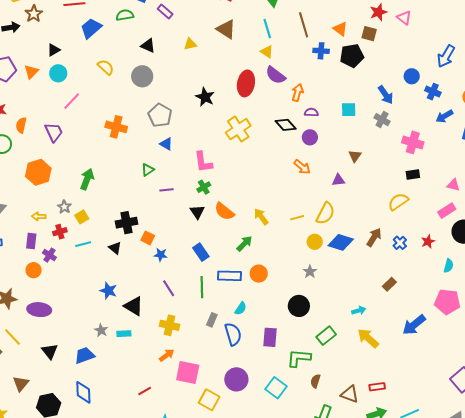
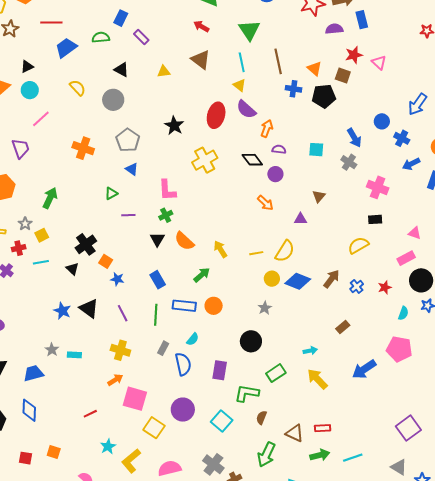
black cross: (127, 223) -> (86, 244), turned -30
black triangle: (134, 306) -> (89, 308), moved

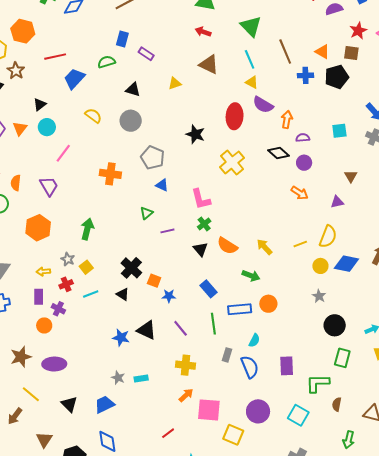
green arrow: (202, 275) -> (251, 276), turned 72
black circle: (251, 341) -> (335, 325), moved
green rectangle: (276, 373) -> (342, 358), turned -30
green arrow: (266, 455) -> (349, 440), size x0.7

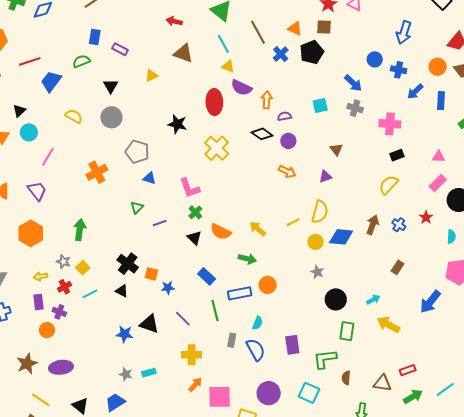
blue cross: (305, 75) -> (281, 54), turned -35
black triangle: (133, 90) -> (111, 86), turned 49
orange cross: (110, 174) -> (97, 172), turned -30

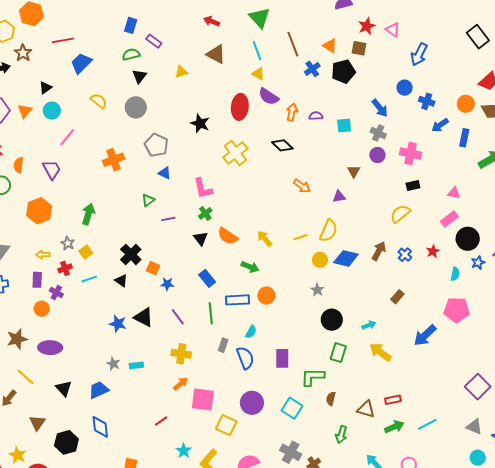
blue arrow: (404, 33) -> (419, 54), moved
green semicircle: (81, 61) -> (131, 54), moved
purple semicircle: (284, 116) -> (316, 116), moved
purple circle: (288, 141) -> (377, 155), moved

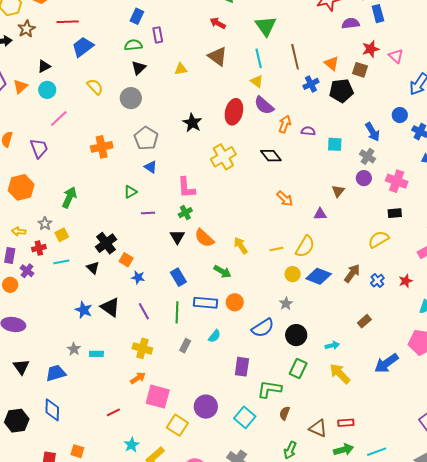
purple rectangle: (154, 41) -> (158, 35), turned 35
blue semicircle: (245, 358) -> (263, 328), moved, turned 70

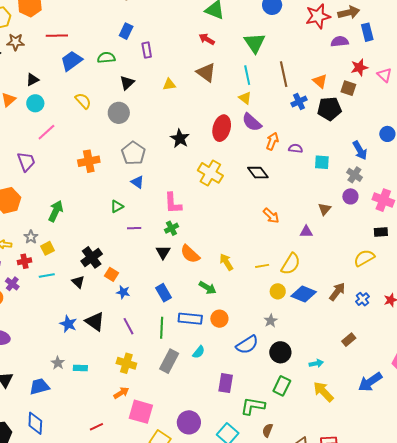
brown star: (26, 29) -> (16, 42), turned 30
green semicircle: (133, 45) -> (106, 58), moved
yellow cross: (223, 157) -> (210, 173), turned -30
gray rectangle: (185, 346) -> (169, 361), size x1.6

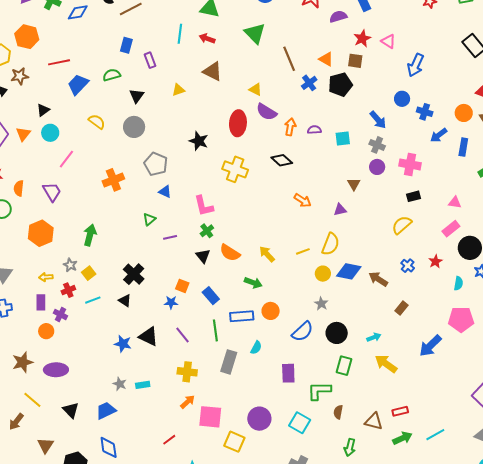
cyan line: (247, 75) -> (180, 34), moved, turned 30
orange square: (111, 274) -> (182, 286), moved
brown arrow: (337, 292) -> (378, 279), moved, turned -84

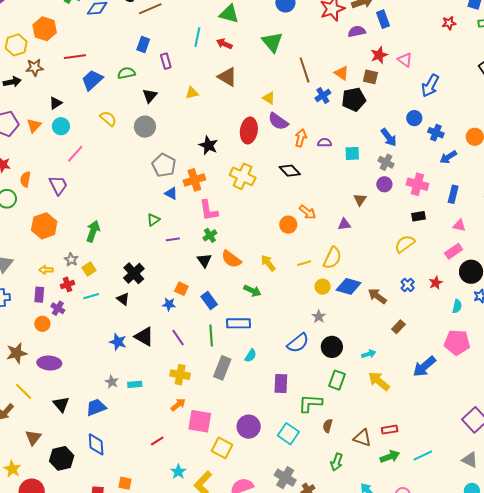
blue rectangle: (463, 147) -> (453, 194), moved
orange cross: (113, 180) -> (194, 180), moved
orange circle: (271, 311) -> (288, 225), moved

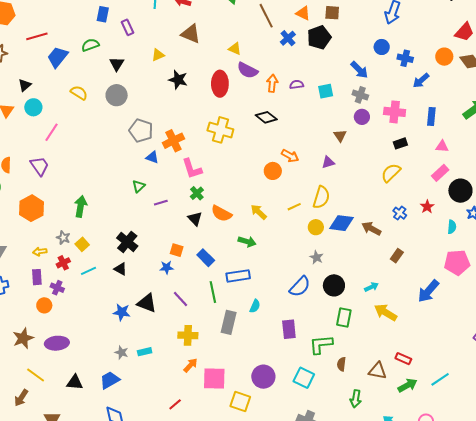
black star: (208, 145) -> (178, 80), moved
black triangle: (61, 404) -> (75, 382), turned -36
red rectangle: (390, 430) -> (403, 359), turned 42

